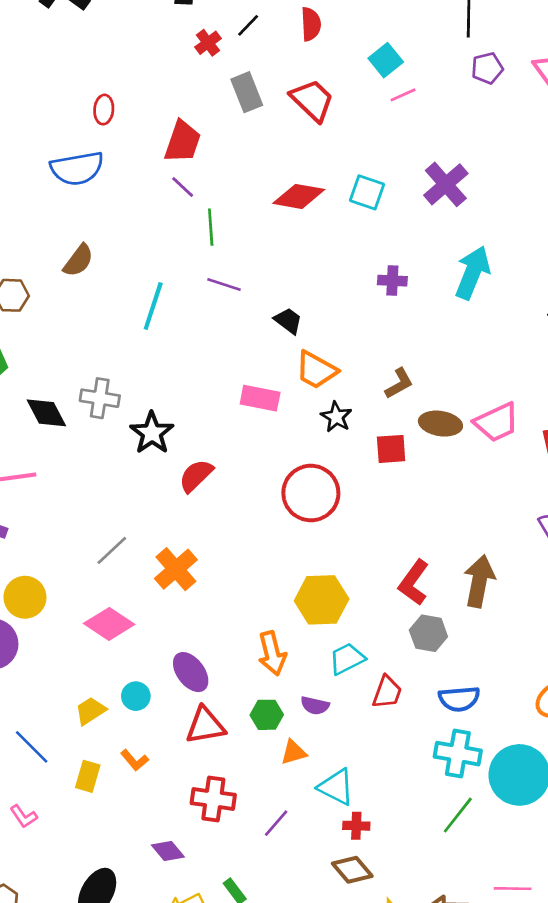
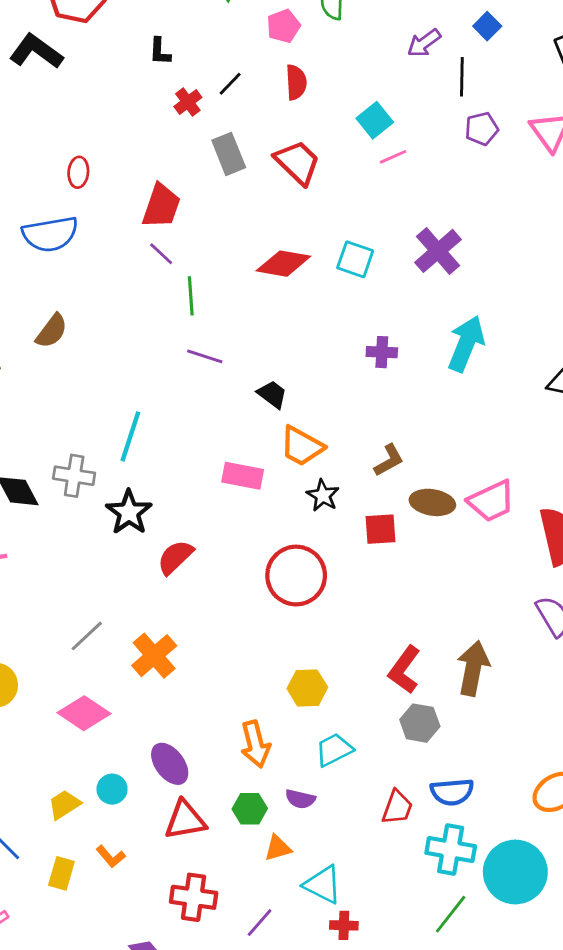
cyan line: (153, 306) -> (130, 436), moved
yellow hexagon: (322, 600) -> (307, 688), size x0.7
red trapezoid: (387, 692) -> (397, 807), moved

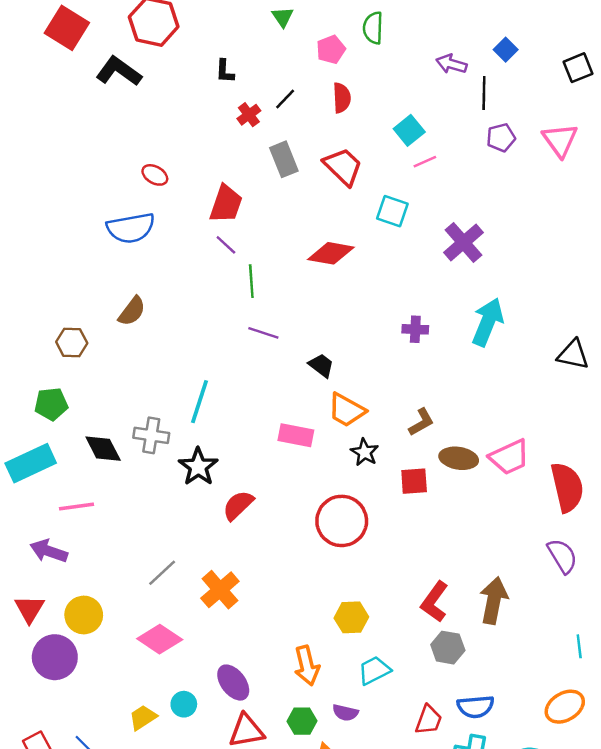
purple arrow: (424, 43) -> (451, 64), turned 52
red ellipse: (78, 172) -> (155, 175), turned -65
cyan square: (355, 259) -> (392, 211), moved

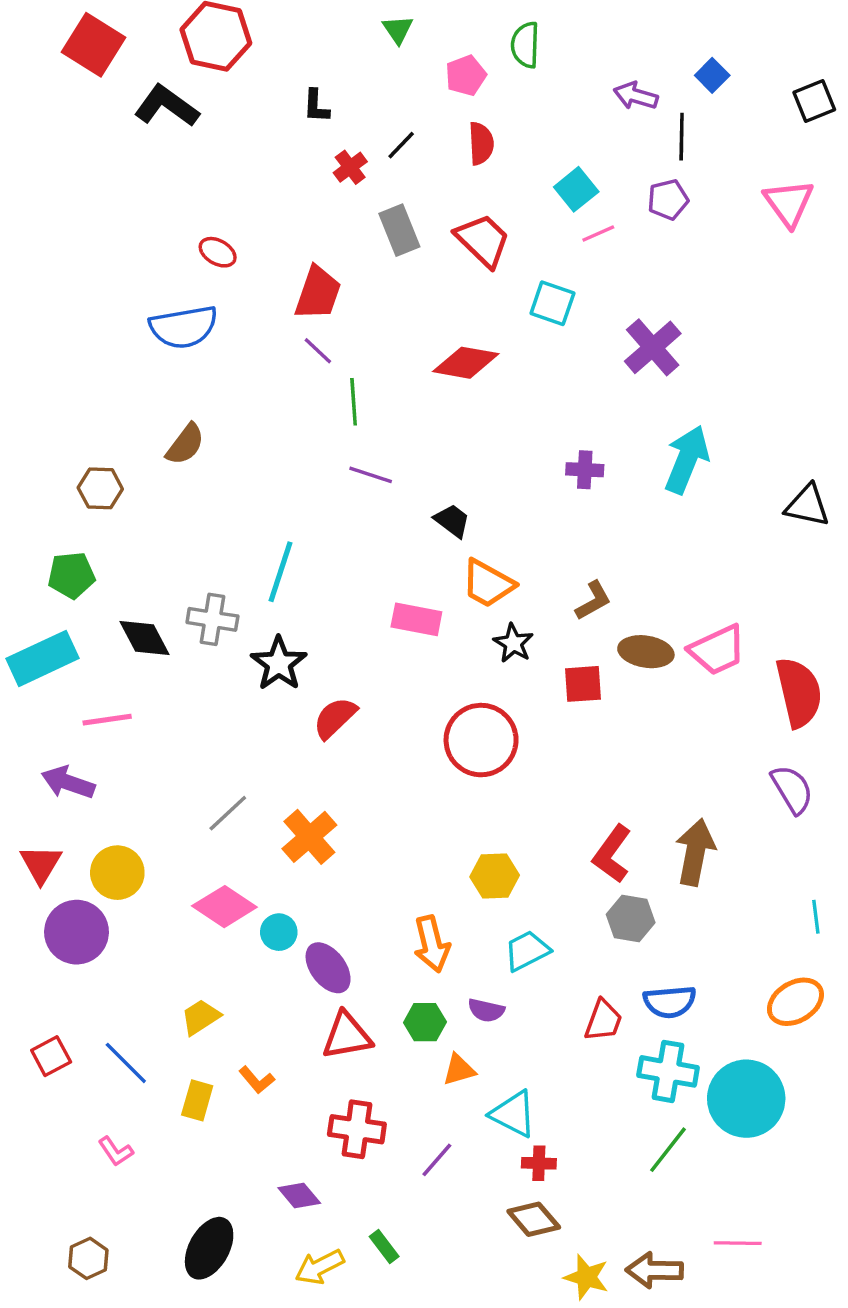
purple pentagon: (501, 138) -> (668, 200), moved
cyan circle: (184, 704) -> (279, 932), moved

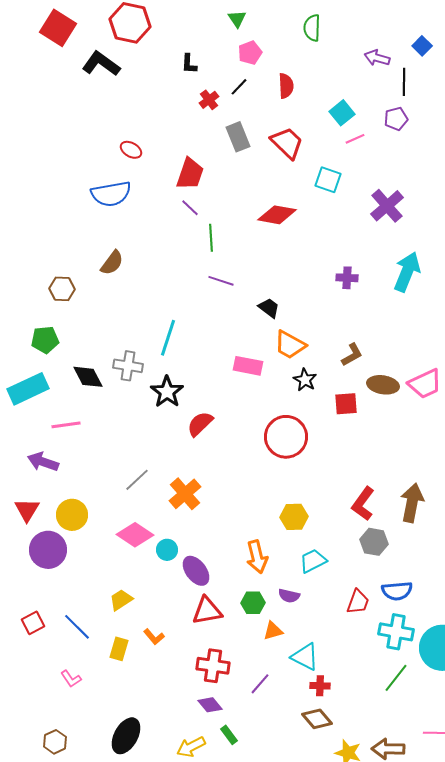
pink pentagon: (466, 75) -> (250, 53), moved
purple diamond: (299, 1196) -> (210, 705), moved

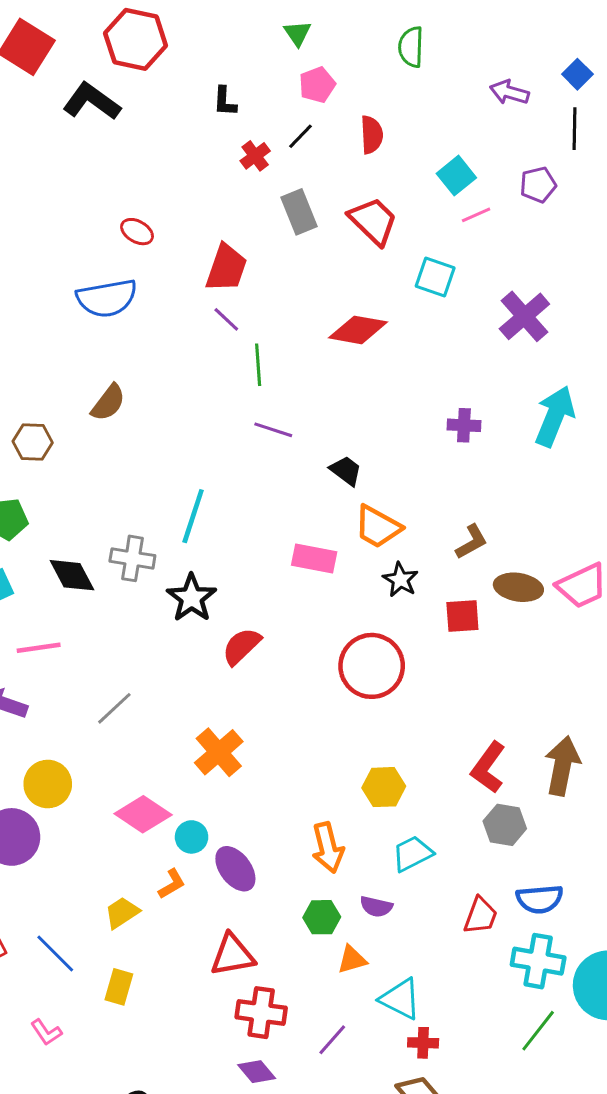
black line: (404, 82) -> (574, 129), moved
gray line: (137, 480) -> (114, 708), moved
red triangle: (207, 611) -> (232, 955), moved
orange L-shape: (154, 637) -> (172, 884), moved, turned -80

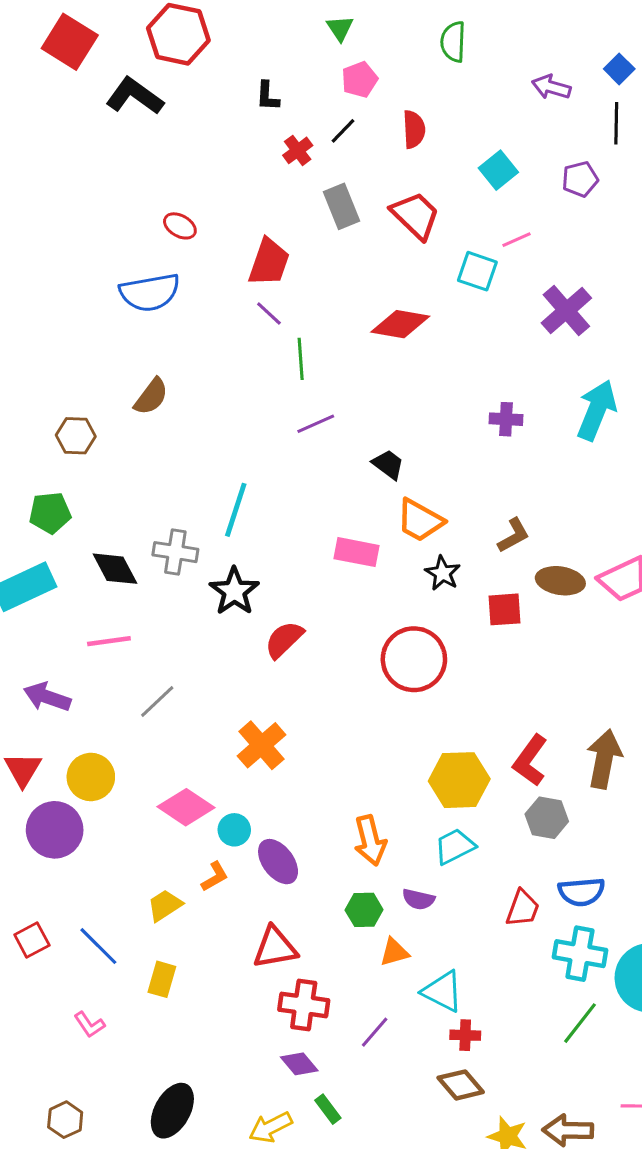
pink line: (476, 215) -> (517, 240), moved
purple line: (273, 430) -> (316, 424), turned -42
pink line: (39, 648) -> (109, 641), moved
yellow hexagon: (384, 787) -> (459, 780), moved, size x1.4

